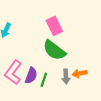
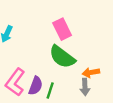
orange arrow: (80, 73) -> (91, 72), moved
gray arrow: (66, 77) -> (85, 87), moved

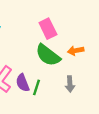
orange arrow: (91, 72) -> (76, 51), moved
purple semicircle: (36, 86) -> (23, 83), turned 138

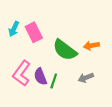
pink rectangle: (48, 29) -> (34, 32), moved
gray arrow: (70, 84) -> (86, 78), turned 72

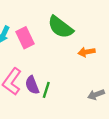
green semicircle: (65, 50) -> (60, 27), moved
gray arrow: (86, 78) -> (96, 95), moved

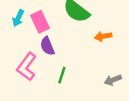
purple semicircle: (32, 85) -> (47, 46), moved

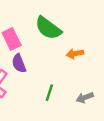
green line: (62, 75) -> (49, 93), moved

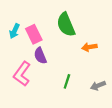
green semicircle: (48, 28) -> (66, 25), turned 30

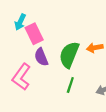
green semicircle: (66, 25) -> (69, 55), moved, turned 45
cyan arrow: (15, 31) -> (20, 22), moved

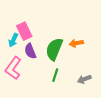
cyan arrow: (20, 22) -> (13, 40), moved

